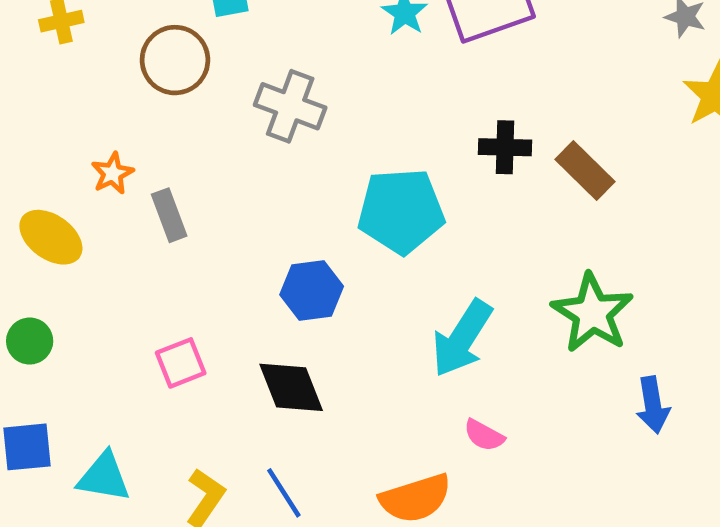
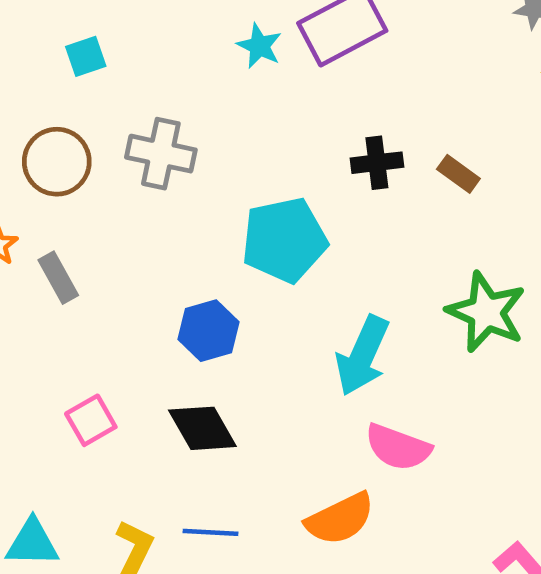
brown circle: (175, 60) -> (57, 162), moved
brown rectangle: (585, 171) -> (458, 174), size x0.7
pink semicircle: (484, 435) -> (398, 447), size x1.6
blue line: (284, 493) -> (211, 532), turned -46

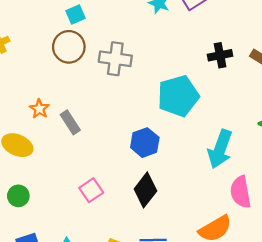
brown circle: (57, 162) -> (69, 47), moved
black diamond: (202, 428) -> (145, 190), turned 72
pink semicircle: (398, 447) -> (241, 192), turned 64

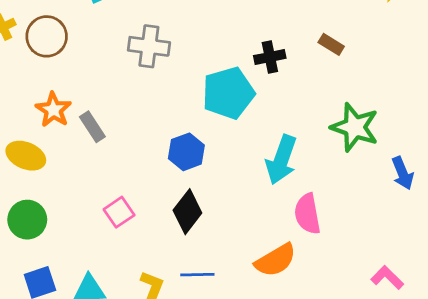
brown circle: (69, 47) -> (47, 36), moved
black cross: (220, 55) -> (270, 57), moved
orange star: (39, 109) -> (53, 110), size x1.4
green circle: (18, 196) -> (27, 220), size x1.4

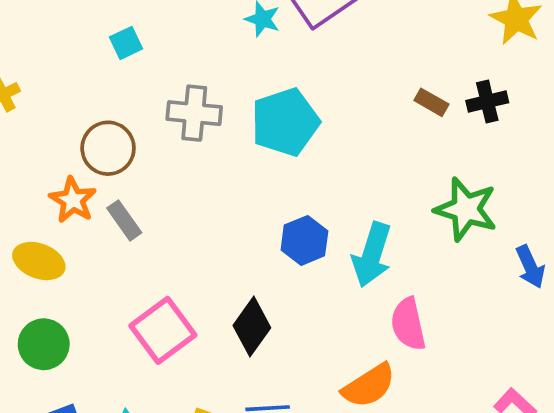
brown circle: (47, 36) -> (108, 148), moved
black cross: (270, 57) -> (487, 102), moved
cyan pentagon: (228, 93) -> (285, 122), moved
blue hexagon: (186, 152) -> (304, 240), moved
pink square: (119, 212) -> (163, 330), size x1.6

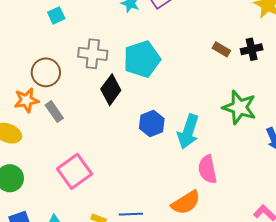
orange star: (73, 200) -> (26, 100), turned 30
black diamond: (252, 327) -> (111, 90), moved

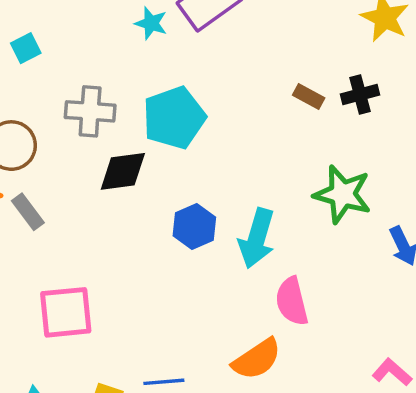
black diamond: (111, 90) -> (123, 171), turned 48
pink square: (75, 171) -> (66, 312), turned 32

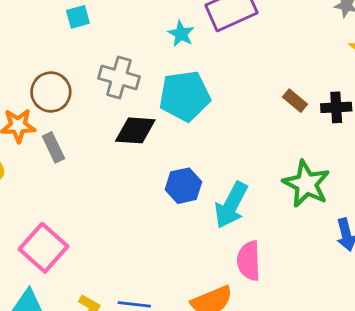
cyan star: (151, 23) -> (181, 34), moved
pink square: (66, 312) -> (44, 248), moved, turned 36

